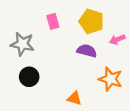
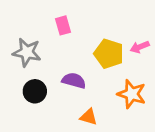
yellow pentagon: (91, 21) -> (109, 54), moved
purple semicircle: (87, 51) -> (74, 81), moved

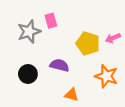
gray star: (27, 52) -> (29, 32), moved, turned -30

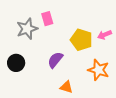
purple semicircle: (60, 65) -> (55, 60), turned -66
black circle: (28, 74) -> (16, 63), moved

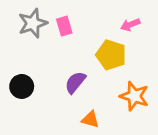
gray star: (27, 29) -> (33, 23), moved
pink arrow: (105, 35) -> (130, 25), moved

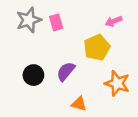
yellow pentagon: (111, 55) -> (97, 48), turned 30
black circle: (22, 86) -> (33, 75), moved

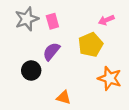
purple semicircle: (66, 71) -> (51, 51), moved
orange triangle: (79, 104) -> (64, 97), moved

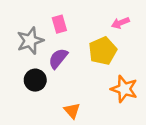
gray star: (27, 19) -> (30, 41), moved
orange triangle: (64, 97) -> (72, 111), turned 32

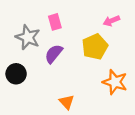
gray star: (30, 41) -> (28, 37), turned -30
black circle: (35, 80) -> (16, 74), moved

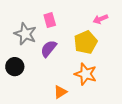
orange star: (115, 82) -> (86, 74), moved
orange triangle: (67, 102) -> (60, 92), turned 40

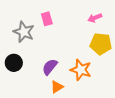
yellow pentagon: (86, 42) -> (101, 44), moved, turned 30
purple semicircle: (49, 49) -> (50, 67), moved

